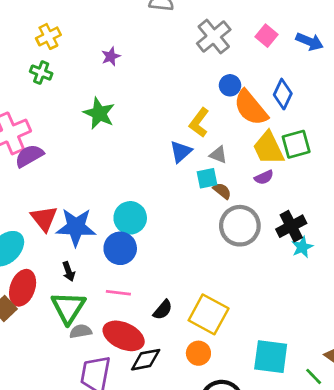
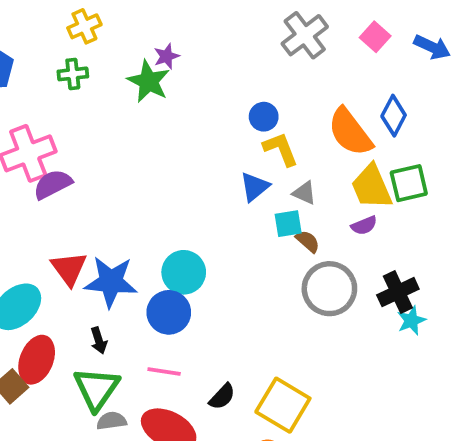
green cross: (41, 73) -> (73, 74), turned -30
blue circle: (230, 85) -> (264, 117), moved
green star: (99, 113) -> (149, 81), moved
yellow L-shape: (199, 123) -> (281, 149), turned 120

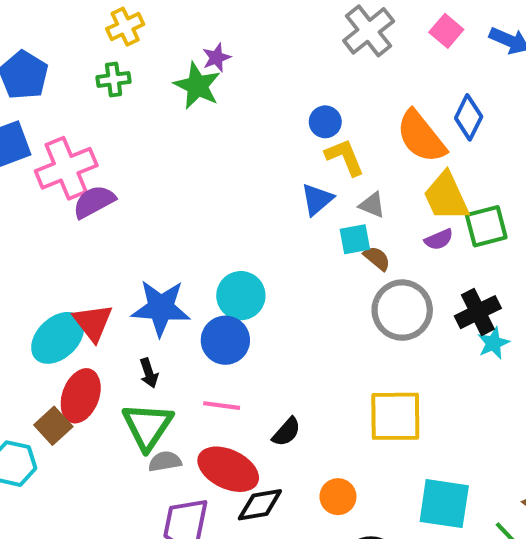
green square: (409, 183) -> (486, 226), moved
red triangle: (69, 269) -> (93, 322), moved
yellow square: (283, 405) -> (395, 416), moved, turned -30

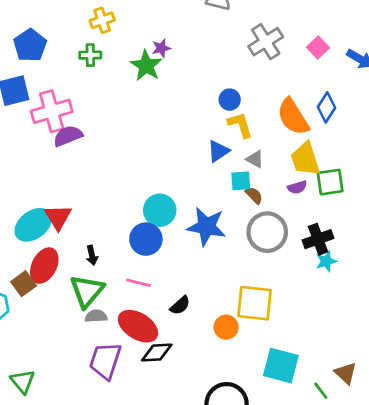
blue star: (161, 308) -> (206, 226), moved
orange circle: (338, 497) -> (226, 327), moved

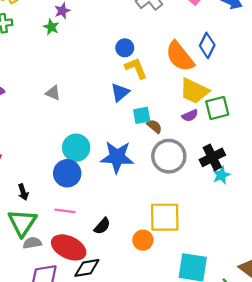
green star: (146, 66) -> (51, 27), size x0.6
gray triangle: (255, 159) -> (53, 93), moved
yellow trapezoid: (305, 159) -> (194, 91), turned -40

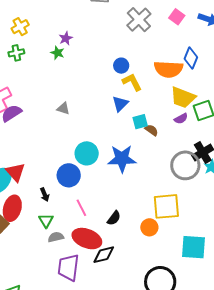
orange semicircle: (180, 56) -> (168, 69), turned -44
gray circle: (169, 156) -> (185, 165), moved
blue circle: (67, 173) -> (69, 175), moved
pink line: (65, 211) -> (81, 208), turned 60
green triangle: (22, 223) -> (46, 221), size x0.6

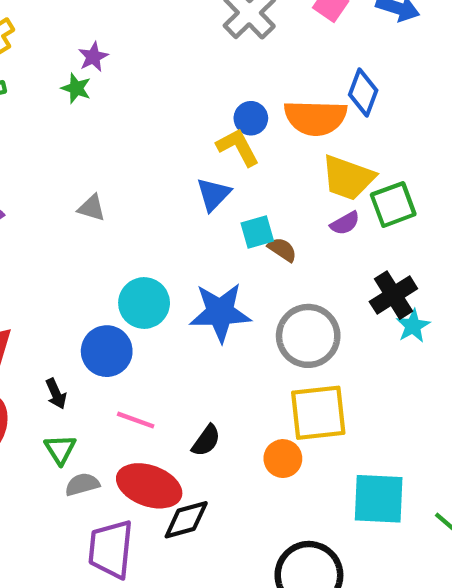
blue circle: (121, 66) -> (251, 118), moved
gray circle: (185, 165) -> (308, 336), moved
pink line: (81, 208) -> (136, 420), turned -42

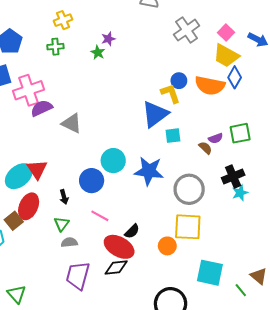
yellow trapezoid: (348, 178) -> (226, 56), moved
blue triangle: (213, 194) -> (155, 114), size x1.6
gray triangle: (92, 208) -> (72, 123), moved, size x1.5
brown semicircle: (282, 250) -> (205, 148), moved
red ellipse: (149, 486) -> (119, 247), moved

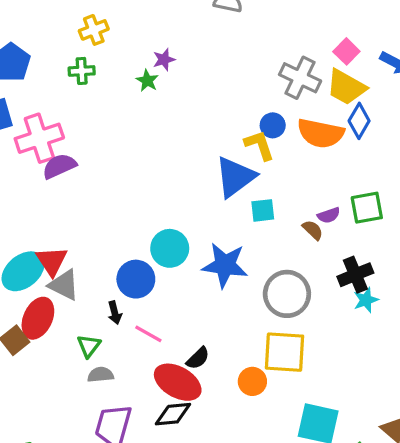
gray cross: (187, 30) -> (300, 78), moved, turned -30
gray triangle: (72, 123) -> (64, 285), moved
black arrow: (64, 197) -> (115, 313), moved

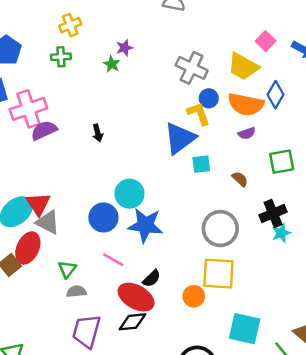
gray cross: (300, 78) -> (192, 68), moved
yellow trapezoid: (346, 87) -> (243, 66), moved
purple semicircle: (329, 215) -> (247, 133), moved
blue star: (225, 265) -> (145, 225), moved
black arrow: (115, 313) -> (98, 133), moved

